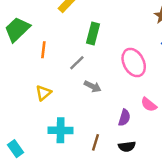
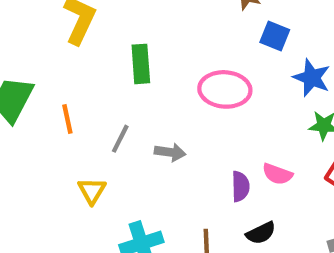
gray line: (77, 63) -> (120, 139), moved
pink ellipse: (134, 63) -> (225, 89), turned -40
pink semicircle: (149, 105) -> (277, 174), moved

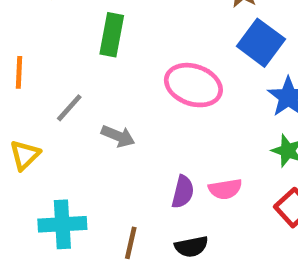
blue square: (275, 36) -> (261, 43), size x1.4
pink semicircle: (277, 174) -> (225, 189), turned -44

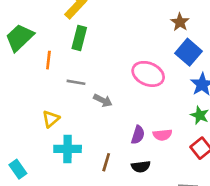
green rectangle: (112, 35) -> (79, 38), moved
gray line: (69, 108) -> (76, 82), turned 54
yellow triangle: (25, 155) -> (51, 119), moved

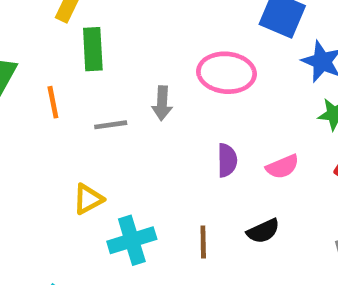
gray arrow: (103, 100) -> (162, 103), moved, turned 84
yellow triangle: (51, 119) -> (88, 199), turned 30
purple semicircle: (138, 135) -> (227, 160), moved

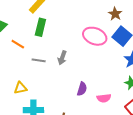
pink ellipse: (226, 73) -> (95, 36), moved
orange line: (53, 102) -> (18, 44), turned -64

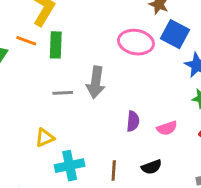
orange line: (18, 44) -> (26, 41), moved
gray arrow: (62, 58) -> (96, 82), size x1.5

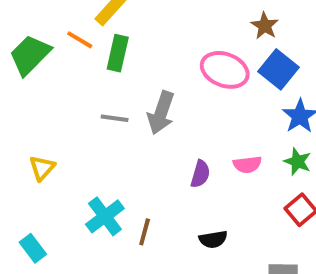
pink semicircle: (167, 128) -> (247, 165), moved
yellow triangle: (45, 138) -> (42, 168), moved, turned -36
cyan cross: (70, 166) -> (105, 216), turned -36
brown line: (114, 170) -> (145, 232), moved

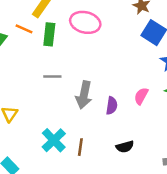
pink ellipse: (225, 70) -> (85, 22), moved
gray arrow: (161, 113) -> (84, 95), moved
pink semicircle: (247, 165) -> (141, 96), turned 132

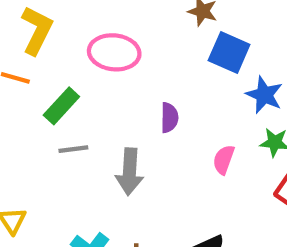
green rectangle: (49, 34) -> (61, 106), moved, turned 45
purple semicircle: (112, 106) -> (169, 118), moved

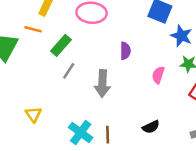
gray line: (73, 149) -> (69, 71), turned -48

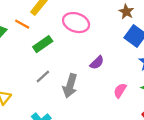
purple semicircle: (125, 51) -> (97, 63), turned 32
gray line: (69, 71) -> (43, 76), moved

